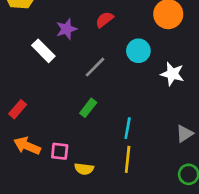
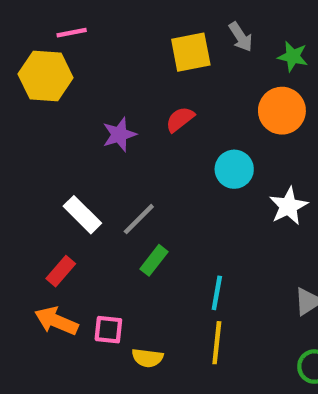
white rectangle: (43, 51) -> (82, 215), moved
gray line: (95, 67) -> (139, 219), moved
white star: (172, 74) -> (288, 206), turned 30
red rectangle: (18, 109) -> (61, 271), moved

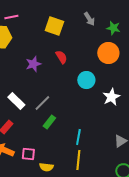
yellow square: (191, 52) -> (54, 26), moved, turned 30
red semicircle: (180, 119) -> (61, 57), turned 96

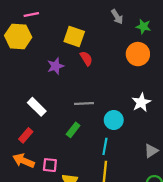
yellow square: (54, 26) -> (74, 36), moved
cyan circle: (86, 80) -> (114, 120), moved
gray line: (42, 103) -> (84, 104), moved, turned 42

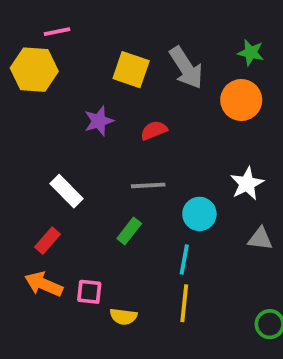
gray arrow: (117, 17) -> (186, 68), moved, size x1.6
red semicircle: (86, 58) -> (154, 130), moved, turned -80
gray triangle: (151, 151) -> (260, 239), moved, turned 40

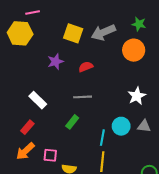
gray arrow: (186, 68) -> (103, 32), turned 100
cyan circle: (199, 214) -> (121, 126), moved
orange arrow: (44, 284) -> (25, 151), turned -66

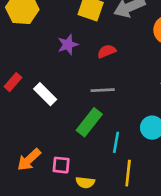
green rectangle: (72, 122) -> (89, 122), size x1.5
red rectangle: (27, 127) -> (13, 82), moved
cyan line: (102, 138) -> (116, 142), moved

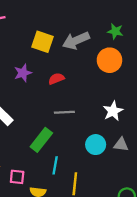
gray line: (103, 90) -> (64, 112), moved
cyan line: (116, 142) -> (55, 165), moved

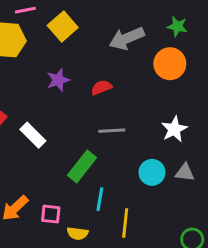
yellow square: (42, 42) -> (63, 26), moved, turned 30

